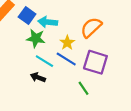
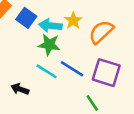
green star: (36, 38) -> (49, 45), moved
yellow star: (67, 43) -> (73, 20), moved
black arrow: (38, 77) -> (20, 89), moved

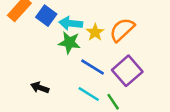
yellow star: (73, 20) -> (95, 32), moved
cyan line: (47, 71) -> (89, 94), moved
purple square: (106, 73) -> (127, 71), turned 32

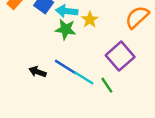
orange semicircle: (122, 30) -> (137, 17), moved
blue line: (93, 67) -> (66, 67), moved

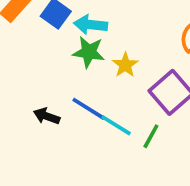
yellow star: (90, 20) -> (125, 65), moved
green line: (107, 85) -> (151, 136), turned 63

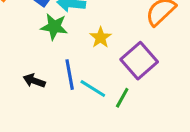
green star: (89, 52) -> (54, 27), moved
blue line: (89, 109) -> (70, 75), turned 48

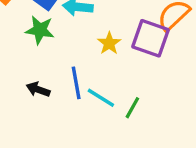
green star: (54, 27) -> (40, 30), moved
purple square: (139, 61) -> (151, 38), moved, turned -30

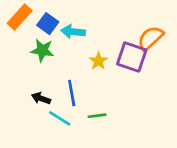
cyan line: (101, 98) -> (60, 118), moved
green line: (132, 108) -> (97, 116), moved, turned 54

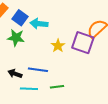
blue line: (72, 93) -> (38, 70), turned -72
cyan line: (60, 118) -> (29, 89), turned -30

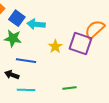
blue line: (38, 70) -> (26, 61), moved
green line: (57, 87) -> (69, 88), moved

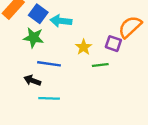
purple square: (81, 43) -> (113, 44), size x0.6
green line: (69, 88) -> (100, 65), moved

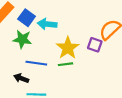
yellow star: (84, 47) -> (68, 48), size x1.5
green line: (100, 65) -> (66, 64), moved

